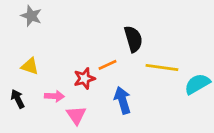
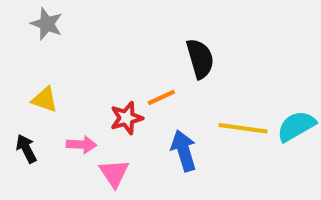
yellow line: (162, 68) -> (243, 128), moved

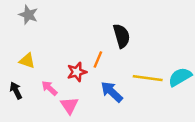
orange line: (161, 98) -> (98, 59), turned -42
pink arrow: (81, 145) -> (49, 88), turned -140
blue arrow: (184, 151) -> (112, 92), turned -30

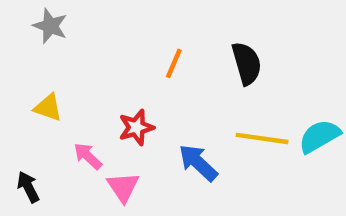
black semicircle: (122, 36) -> (247, 63), moved
orange line: (98, 59) -> (174, 63), moved
black arrow: (16, 91) -> (28, 187), moved

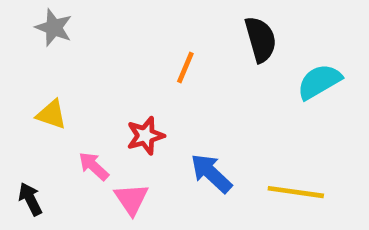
black semicircle: (247, 63) -> (261, 39), moved
cyan semicircle: (319, 136) -> (319, 82), moved
yellow line: (262, 138) -> (296, 192), moved

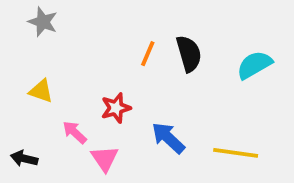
black semicircle: (261, 39) -> (189, 54), moved
black arrow: (30, 199) -> (24, 159), turned -50

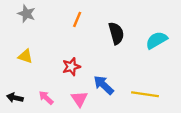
orange line: (148, 54) -> (77, 19), moved
pink arrow: (75, 132) -> (46, 98), moved
pink triangle: (105, 159) -> (79, 99), moved

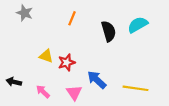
cyan semicircle: (157, 40) -> (138, 25), moved
yellow triangle: (25, 56) -> (46, 56), moved
black arrow: (15, 98) -> (14, 82), moved

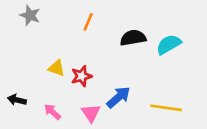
cyan semicircle: (138, 25) -> (169, 44), moved
black semicircle: (109, 31) -> (133, 38), turned -84
blue arrow: (97, 80) -> (119, 97), turned 96

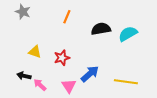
yellow triangle: (56, 68) -> (35, 52), moved
black arrow: (17, 100) -> (24, 76), moved

